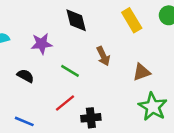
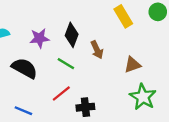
black diamond: (76, 20) -> (72, 35), moved, turned 35
black semicircle: (26, 76) -> (25, 68), size x1.6

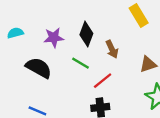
red line: (61, 93) -> (103, 81), moved

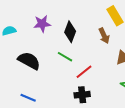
purple star: (54, 38) -> (42, 24), moved
brown arrow: (112, 49) -> (104, 36), moved

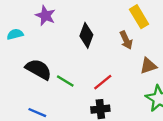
purple star: (42, 24) -> (45, 16), moved, turned 30
green line: (65, 57) -> (65, 81), moved

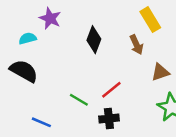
cyan semicircle: (15, 34) -> (28, 38), moved
black semicircle: (38, 69) -> (24, 71), moved
green line: (65, 81) -> (79, 100), moved

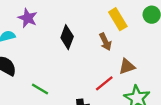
red line: (111, 90) -> (104, 83), moved
green line: (79, 100) -> (40, 89), moved

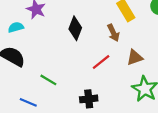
red line: (104, 83) -> (101, 62), moved

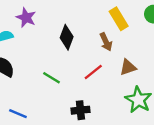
green line: (48, 80) -> (52, 78), moved

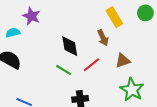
black diamond: (67, 37) -> (70, 46), moved, turned -30
green line: (52, 78) -> (64, 70), moved

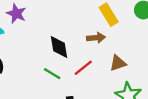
brown arrow: (103, 38) -> (96, 38), turned -70

